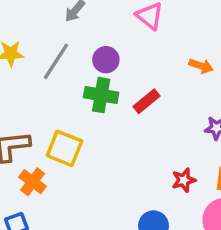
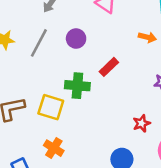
green cross: (101, 95) -> (77, 86), moved
orange cross: (33, 182) -> (54, 148), moved

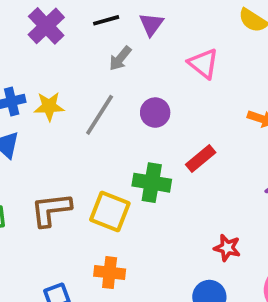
red star: (142, 123) -> (227, 248), moved, turned 30
orange cross: (54, 148) -> (110, 273), turned -30

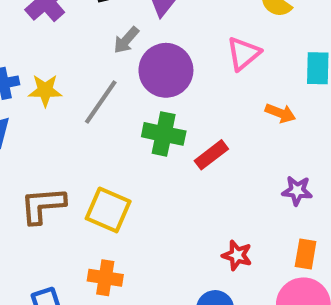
pink triangle: (203, 63) -> (243, 54), moved, turned 40
purple circle: (155, 113) -> (166, 70), moved, size x1.6
green cross: (152, 183) -> (164, 134), moved

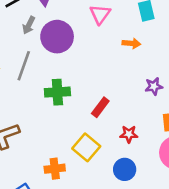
green cross: (164, 134) -> (57, 92), moved
red rectangle: (211, 155) -> (100, 107), moved
yellow square: (108, 210) -> (86, 147), moved, turned 32

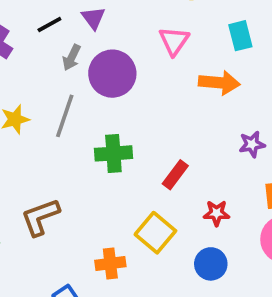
orange arrow: (131, 43) -> (219, 83), size x1.5

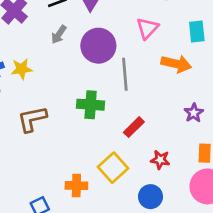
gray arrow: (72, 57) -> (59, 35), moved
gray line: (65, 116) -> (125, 74), moved, turned -32
purple star: (252, 144) -> (194, 113), turned -30
brown L-shape: (40, 217) -> (32, 119), moved

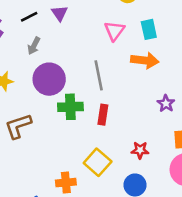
cyan rectangle: (197, 32) -> (149, 29), moved
purple circle: (98, 46) -> (49, 79), moved
red rectangle: (134, 127) -> (103, 115), moved, turned -30

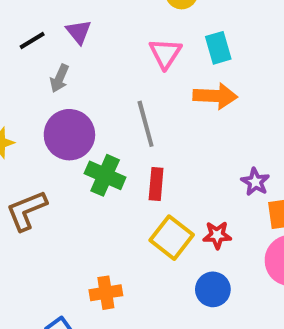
gray arrow: (34, 46) -> (59, 78), moved
purple star: (166, 103) -> (255, 182), moved
green cross: (70, 107) -> (105, 175), turned 30
yellow square: (98, 162) -> (172, 238), moved

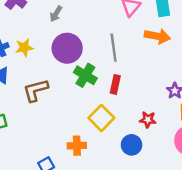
gray arrow: (59, 78) -> (56, 14), moved
yellow square: (172, 238) -> (101, 118), moved
blue circle: (213, 289) -> (132, 145), moved

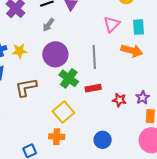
red rectangle: (115, 84) -> (93, 88), turned 63
yellow square: (101, 118) -> (63, 112), moved
red star: (148, 120) -> (119, 100), moved

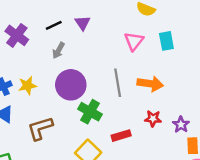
orange arrow: (132, 51) -> (150, 84), moved
red rectangle: (93, 88) -> (121, 136), moved
red star: (119, 100) -> (153, 119), moved

